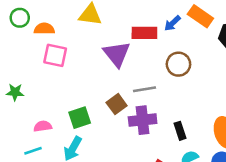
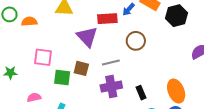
pink square: (55, 55) -> (43, 57), moved
brown square: (117, 104) -> (81, 68), moved, turned -35
green square: (80, 118) -> (62, 77), moved, turned 30

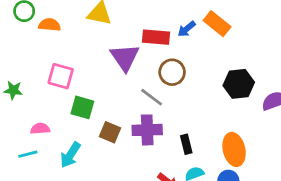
black hexagon: (176, 16) -> (239, 84), moved
brown circle: (136, 41) -> (172, 72), moved
gray line: (111, 62) -> (152, 97), turned 42
brown square: (81, 68) -> (110, 132), moved

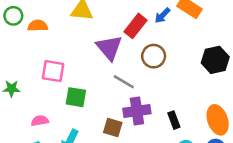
red rectangle: (156, 37) -> (135, 26), turned -50
gray line: (152, 97) -> (124, 82), moved
brown square: (110, 132) -> (113, 128), moved

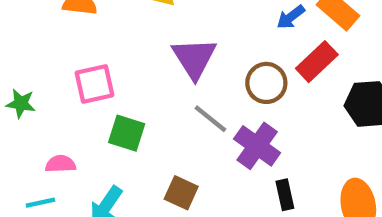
red rectangle: (135, 26) -> (317, 62), moved
pink square: (53, 71) -> (94, 84), turned -30
purple cross: (137, 111) -> (257, 146), moved, turned 36

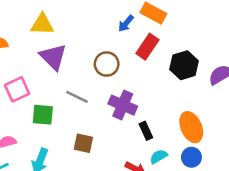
purple triangle: (194, 58) -> (53, 57), moved
brown circle: (266, 83) -> (107, 64), moved
gray line: (210, 119) -> (77, 97), moved

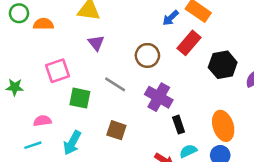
purple triangle: (53, 57) -> (96, 43), size x0.6

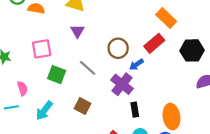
blue arrow: (171, 18) -> (136, 65), moved
black hexagon: (223, 65) -> (192, 50), moved
pink semicircle: (42, 121) -> (22, 88), turned 72

